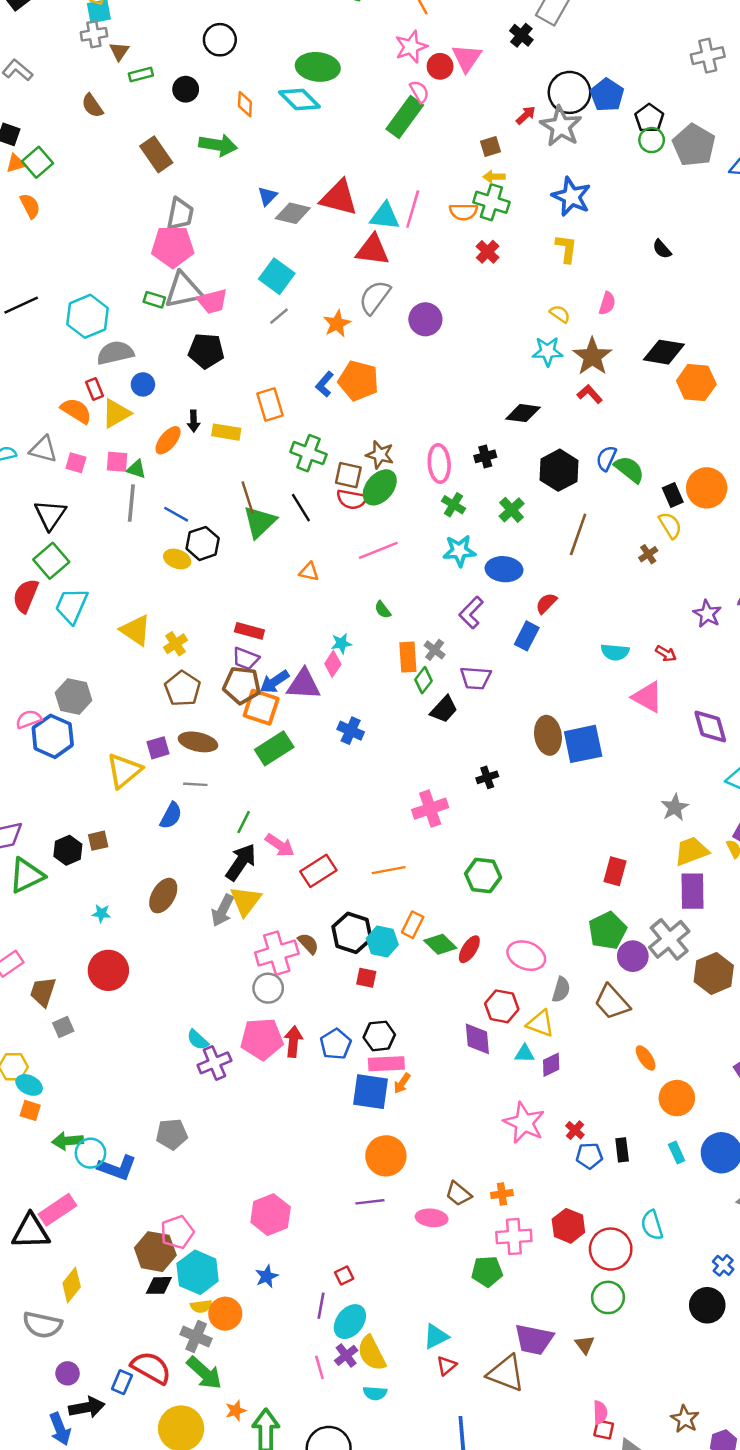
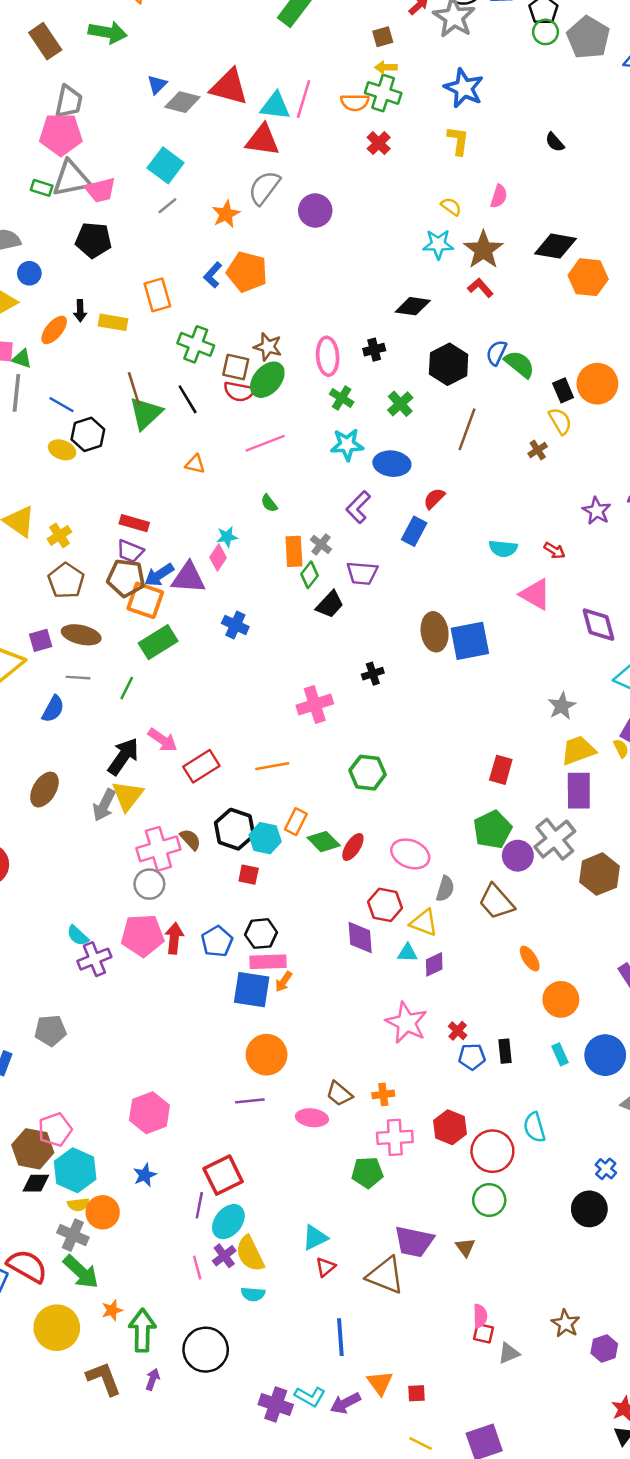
green line: (244, 822) -> (127, 688), moved
red square: (344, 1276) -> (223, 1175), size x2.0

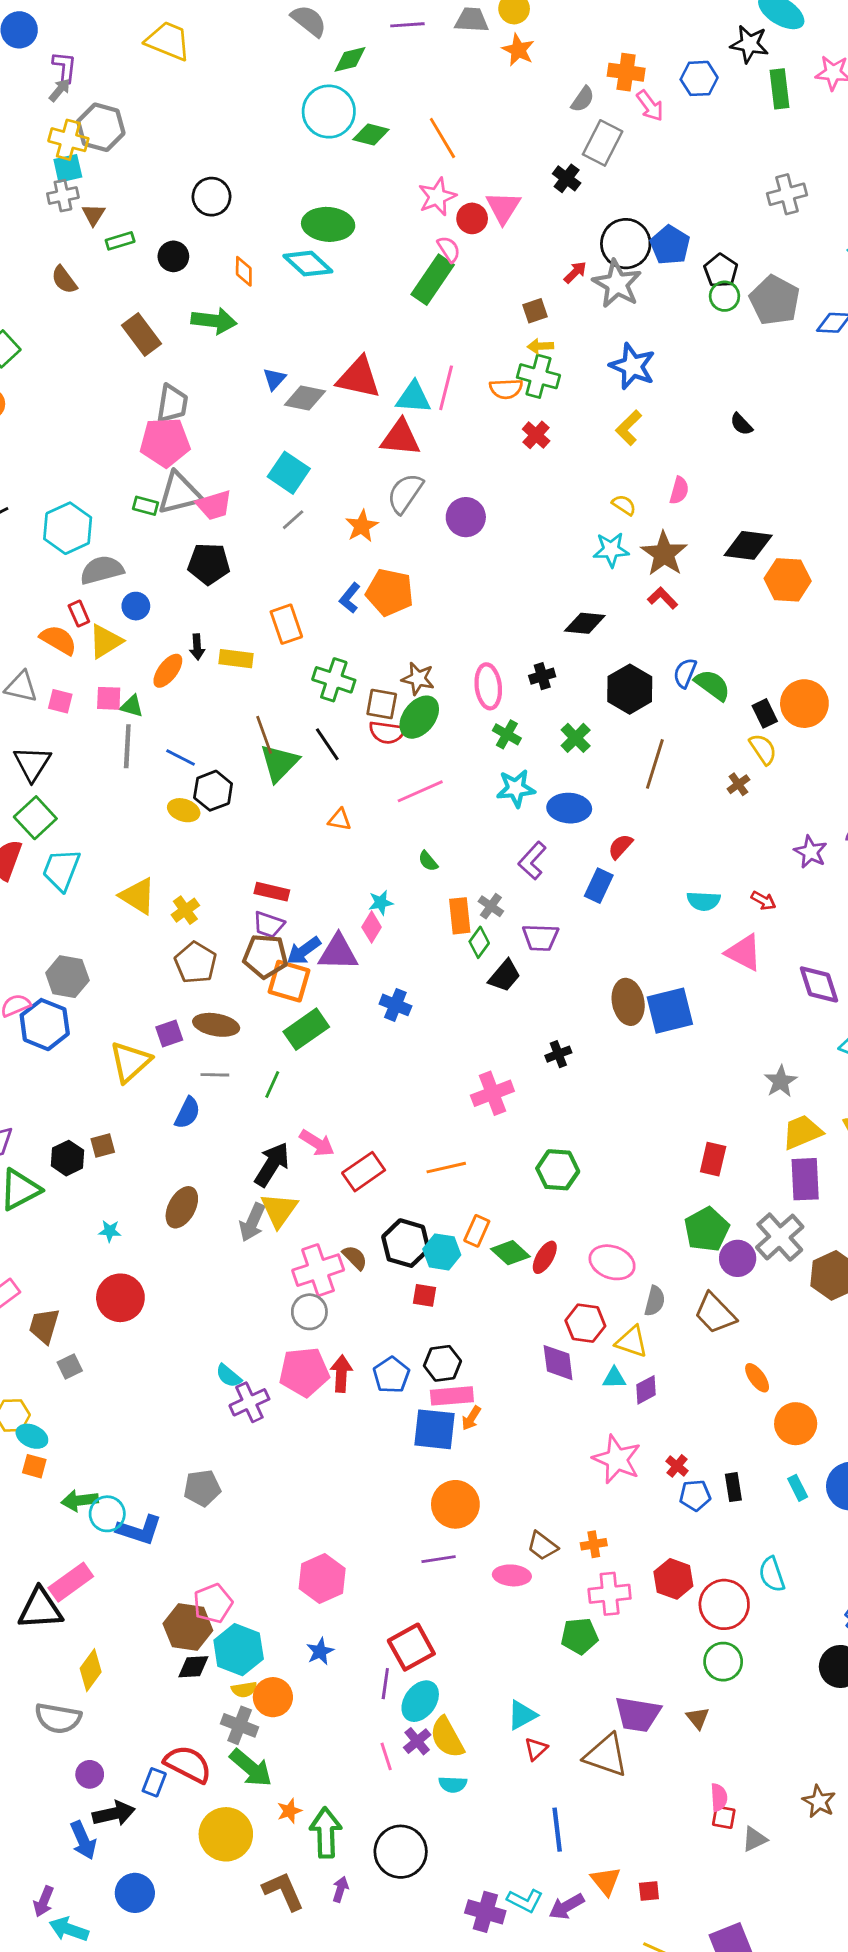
yellow L-shape: (458, 141) -> (629, 428), turned -140

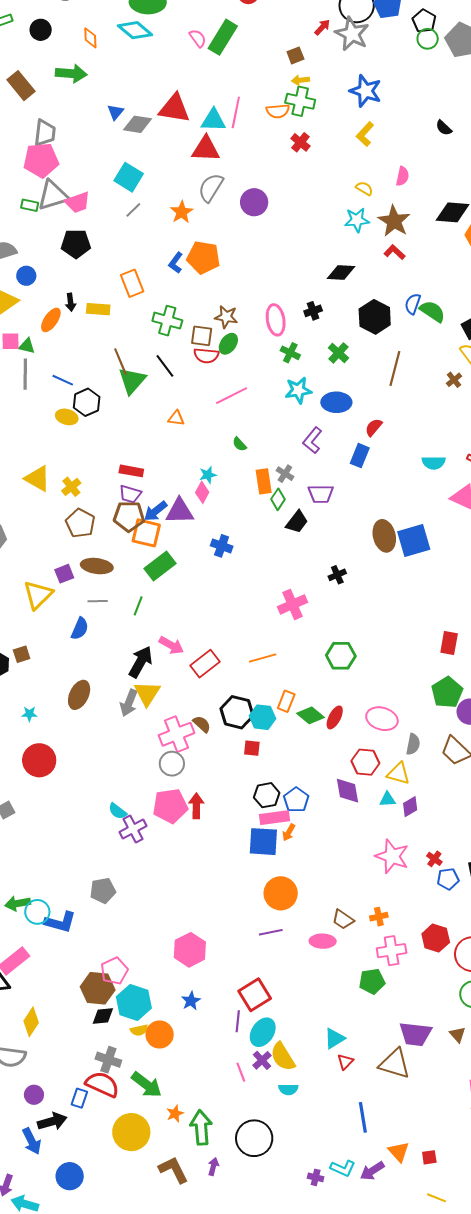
pink semicircle: (449, 249) -> (198, 38), moved
green ellipse: (419, 717) -> (228, 344), size x0.7
blue pentagon: (391, 1375) -> (296, 800), moved
gray cross: (240, 1725) -> (108, 1060), moved
purple cross: (485, 1912) -> (316, 1177), size x0.6

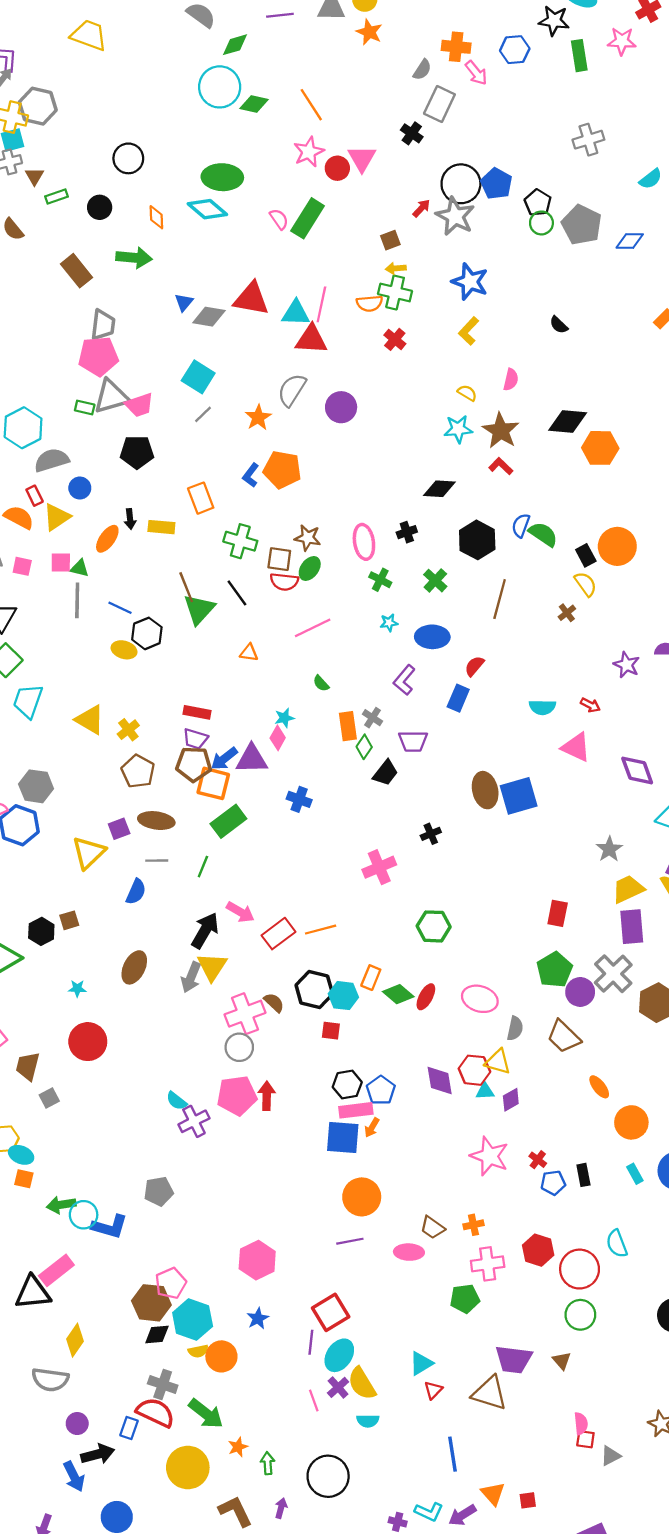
red triangle: (206, 149) -> (311, 339), moved
cyan star: (298, 390) -> (389, 623), size x0.6
orange line: (263, 658) -> (321, 930), moved
red hexagon: (365, 762) -> (474, 1070), moved
green arrow: (201, 1127) -> (268, 1463), size x0.6

